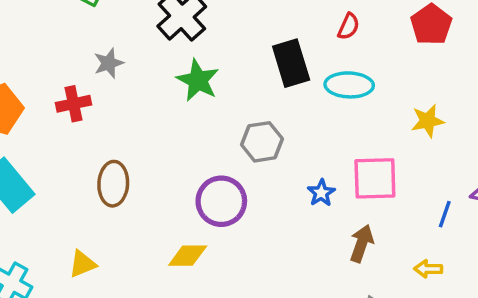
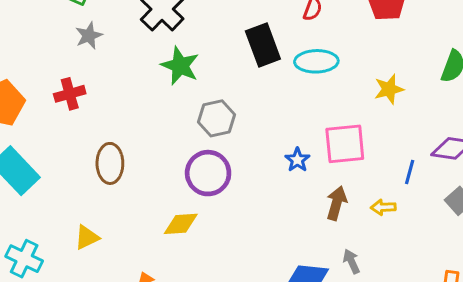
gray star: (109, 63) -> (89, 36), moved
gray hexagon: (262, 142) -> (217, 118), moved
yellow arrow: (428, 269) -> (383, 207), moved

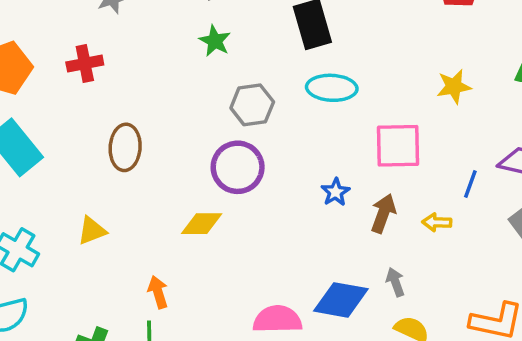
cyan ellipse: (316, 61) -> (332, 88), moved
green star: (180, 66) -> (215, 41), size x0.7
blue star: (297, 160) -> (335, 192), moved

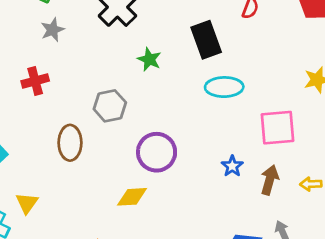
green star: (215, 41) -> (149, 59), moved
gray hexagon: (252, 105) -> (110, 106), moved
yellow triangle: (92, 231) -> (27, 203), moved, turned -30

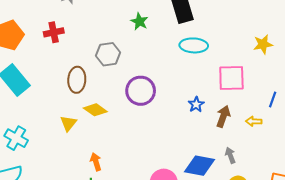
yellow diamond: (132, 197) -> (95, 110), moved, turned 35
yellow triangle: (27, 203) -> (68, 123), moved

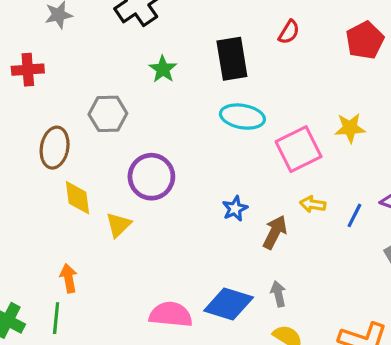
pink square: (231, 78) -> (299, 149), moved, turned -32
yellow diamond: (95, 110) -> (78, 198), turned 40
yellow arrow: (254, 121) -> (313, 204), moved
yellow triangle: (68, 123) -> (118, 225), moved

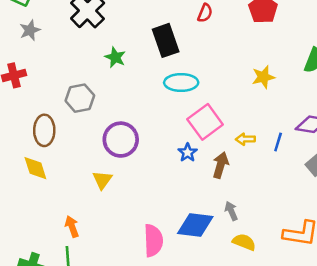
pink square: (299, 149) -> (205, 122), moved
yellow diamond: (78, 198) -> (35, 168), moved
pink semicircle: (171, 315) -> (153, 240), turned 92

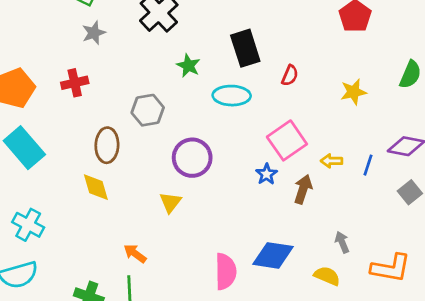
red semicircle: (205, 13) -> (290, 75), moved
cyan ellipse: (181, 83) -> (232, 96), moved
gray arrow: (231, 211) -> (342, 242), moved
orange arrow: (72, 227) -> (135, 254), turned -35

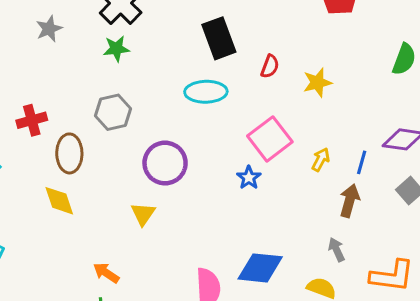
green star: (188, 66) -> (116, 49), moved, turned -30
red cross: (75, 83) -> (32, 120), moved
yellow star: (353, 92) -> (317, 83), moved
yellow arrow: (332, 161) -> (321, 160), turned 120
brown arrow: (303, 189) -> (350, 201), moved

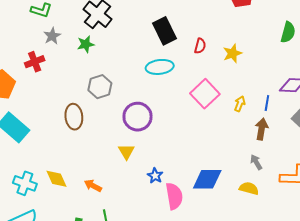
green star: (116, 49) -> (86, 44), moved
red cross: (32, 120) -> (35, 62), moved
blue star: (249, 178) -> (155, 176), moved
yellow diamond: (59, 201) -> (57, 179), moved
orange arrow: (106, 273) -> (93, 186), moved

